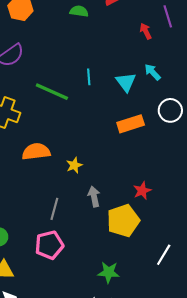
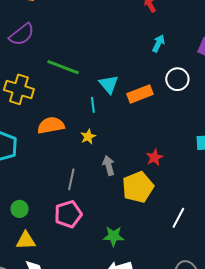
cyan arrow: (153, 72) -> (158, 43), turned 72
cyan line: (89, 77) -> (93, 105), moved
cyan triangle: (126, 82) -> (109, 84), moved
green star: (109, 272) -> (113, 236), moved

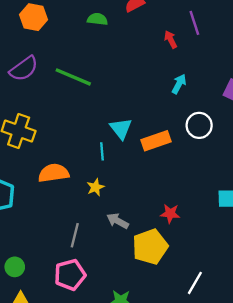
green line: (63, 67) -> (73, 77), moved
red star: (155, 157) -> (170, 214), turned 30
gray arrow: (109, 166) -> (118, 221), turned -48

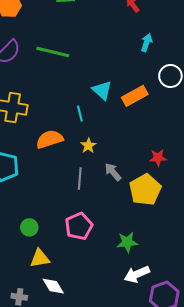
cyan line: (102, 151) -> (80, 114), moved
gray arrow: (118, 221) -> (113, 172), turned 30
gray line: (75, 235) -> (80, 178), moved

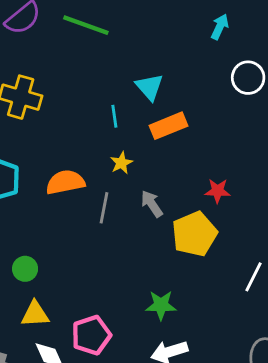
orange rectangle: (135, 96) -> (169, 126), moved
orange semicircle: (50, 139) -> (65, 182), moved
pink pentagon: (79, 226) -> (91, 335), moved

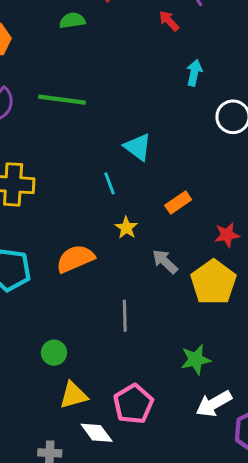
orange rectangle: (169, 126) -> (178, 203), moved, size x0.7
gray line: (104, 208) -> (125, 316), moved

